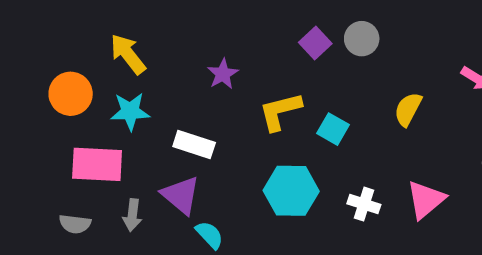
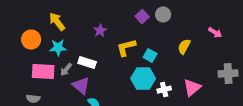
cyan hexagon: (291, 191) -> (143, 79), moved
white cross: (364, 204) -> (164, 90), turned -32
gray arrow: (132, 215) -> (66, 70), moved, turned 32

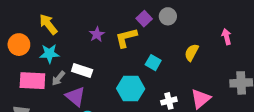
pink arrow: (215, 33) -> (226, 37), turned -136
yellow L-shape: (126, 48) -> (126, 38), moved
cyan hexagon: (143, 79) -> (131, 89), moved

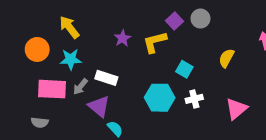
white cross: (169, 101) -> (194, 99), moved

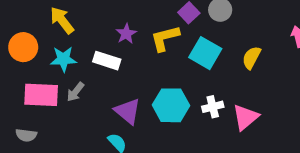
cyan square: (184, 69) -> (205, 53), moved, size x1.5
white rectangle: (106, 78) -> (107, 61), moved
purple triangle: (99, 106) -> (128, 111), moved
pink triangle: (236, 109) -> (246, 117), moved

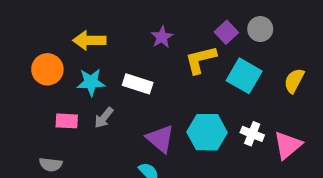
yellow arrow: (62, 20) -> (89, 40), turned -52
purple star: (126, 34) -> (162, 37), moved
pink rectangle: (41, 95) -> (67, 121), size x0.6
white cross: (213, 107) -> (252, 134), turned 36

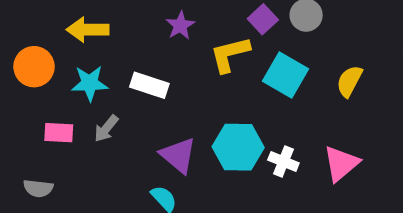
white cross: (252, 134) -> (283, 161), moved

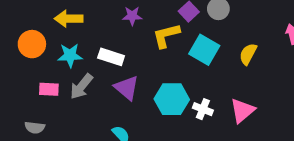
purple star: (180, 25) -> (132, 16), turned 30
gray arrow: (106, 129) -> (81, 86), size x1.4
purple triangle: (178, 155) -> (127, 88), moved

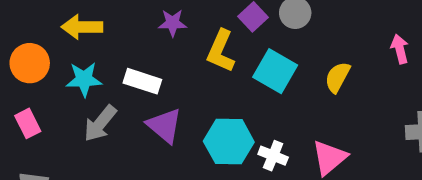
yellow L-shape: (166, 36) -> (221, 51), turned -52
pink rectangle: (49, 89) -> (28, 123), moved, turned 60

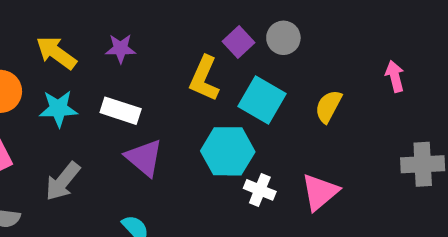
purple star: (172, 23) -> (121, 49), moved
yellow arrow: (82, 27) -> (56, 53), turned 36
gray arrow: (100, 123) -> (63, 181), moved
cyan hexagon: (229, 142) -> (228, 151), moved

